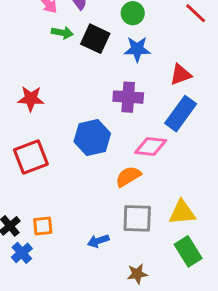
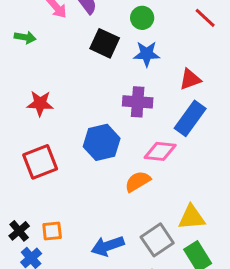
green arrow: (62, 33) -> (25, 37), moved
gray square: (137, 218) -> (157, 240), moved, turned -36
blue arrow: (98, 241) -> (108, 246), size x1.5

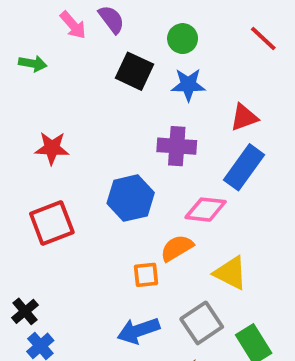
yellow triangle: (192, 217) -> (231, 273), moved, turned 32
orange square: (52, 231) -> (146, 275), moved

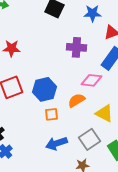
blue star: (188, 85) -> (92, 13), moved
blue hexagon: (131, 198) -> (44, 89), moved
orange square: (146, 275) -> (51, 114), moved

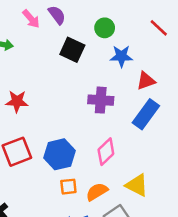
pink diamond: (91, 80) -> (106, 152), moved, turned -50
orange semicircle: (76, 100) -> (97, 192), moved

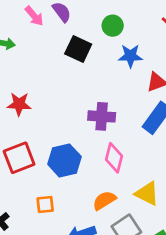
purple cross: (101, 100) -> (102, 116), moved
pink diamond: (106, 152) -> (114, 158), turned -32
orange square: (68, 187) -> (45, 205), moved

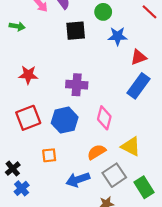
black square: (78, 49) -> (76, 31), turned -30
purple cross: (102, 116) -> (77, 85), moved

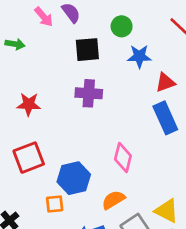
purple cross: (77, 85) -> (89, 93), moved
blue rectangle: (138, 86) -> (165, 118), turned -60
blue hexagon: (65, 120) -> (74, 178), moved
yellow triangle: (131, 146) -> (167, 211), moved

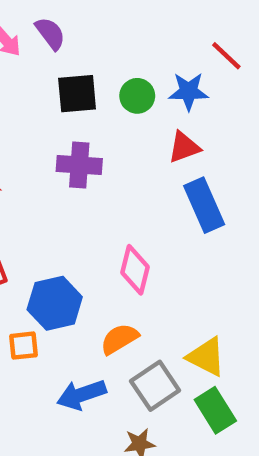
green circle: (122, 26) -> (137, 96), moved
blue star: (139, 56) -> (189, 91), moved
red triangle: (165, 82) -> (184, 147), moved

